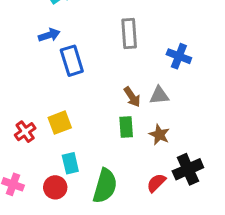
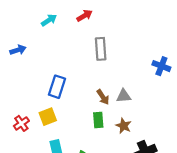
blue arrow: (49, 35) -> (18, 50), moved
blue cross: (179, 56) -> (161, 66), moved
blue rectangle: (72, 61) -> (57, 87), moved, turned 35

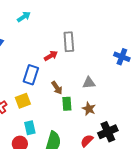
red arrow: (85, 16) -> (51, 56), moved
brown arrow: (103, 97) -> (57, 88), moved

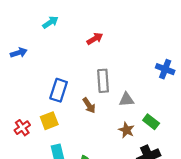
gray rectangle: (69, 42) -> (103, 81), moved
red arrow: (51, 56) -> (95, 39), moved
green rectangle: (67, 104) -> (151, 122), moved, turned -48

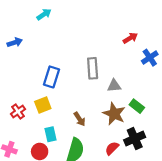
red arrow: (95, 39) -> (130, 38), moved
blue cross: (165, 69) -> (150, 58), turned 35
brown arrow: (89, 105) -> (80, 119), moved
brown star: (126, 130) -> (114, 114), size x1.5

